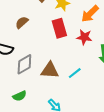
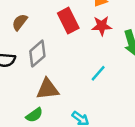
gray diamond: (24, 64) -> (37, 54), moved
brown triangle: (50, 70) -> (47, 89), moved

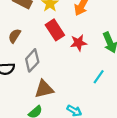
red star: (102, 26) -> (78, 43), moved
cyan line: (98, 73) -> (99, 77), moved

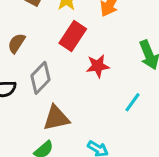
red rectangle: (55, 30) -> (73, 36), turned 66
red star: (78, 43) -> (98, 66), moved

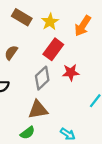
gray diamond: (40, 78) -> (42, 78), moved

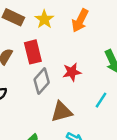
red rectangle: (53, 49) -> (33, 52), moved, turned -45
brown triangle: (38, 110) -> (62, 112), moved

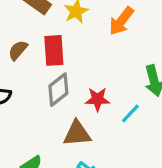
red star: (72, 72) -> (98, 99), moved
cyan line: (101, 100) -> (130, 113), moved

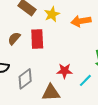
orange arrow: (121, 21) -> (81, 21), turned 42
gray diamond: (58, 90) -> (25, 79), moved

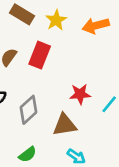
red rectangle: (37, 39) -> (40, 55), turned 30

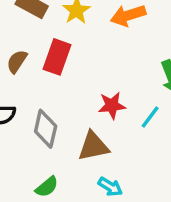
gray diamond: (29, 110) -> (46, 129), turned -32

